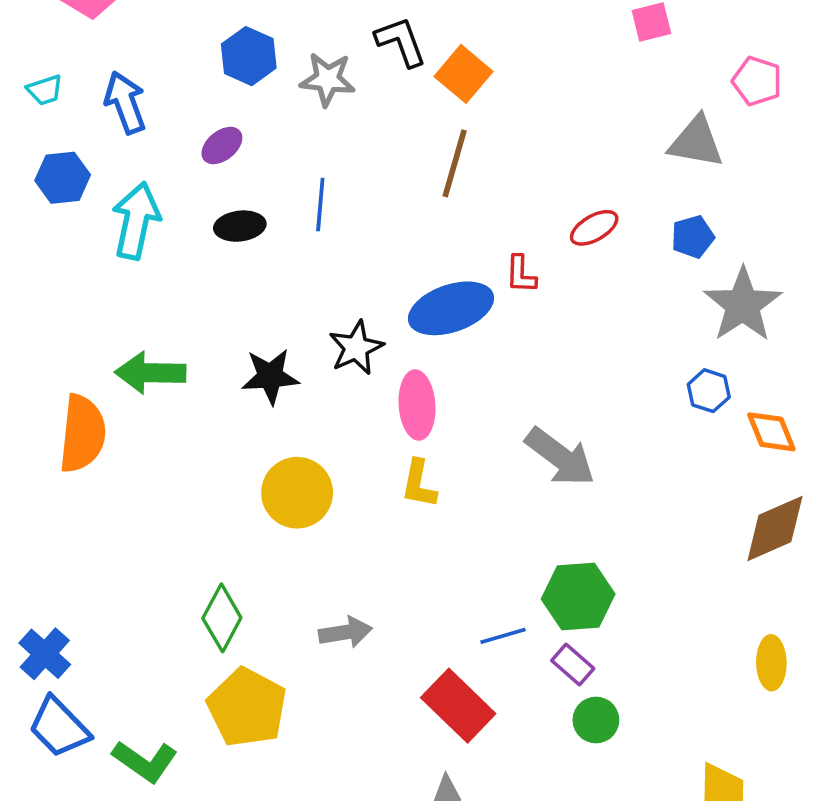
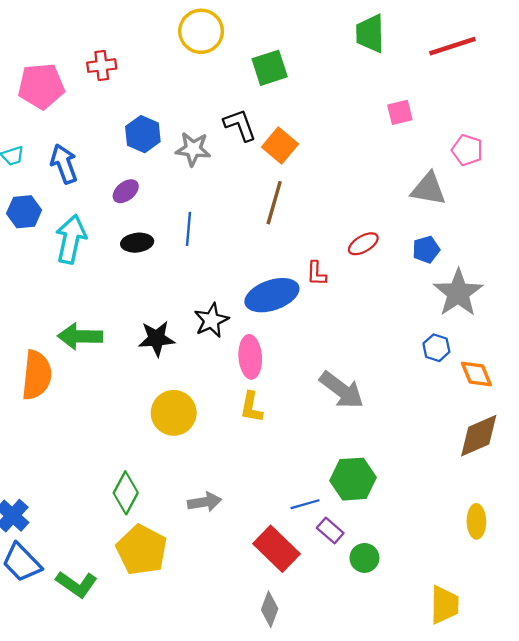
purple rectangle: (573, 665) -> (330, 531), moved

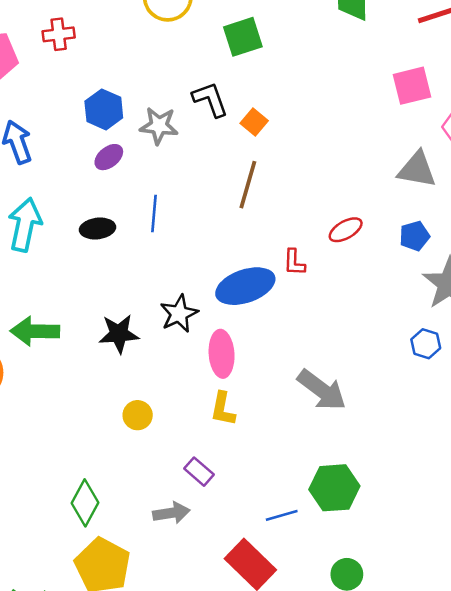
pink square: (400, 112) -> (412, 86), moved, size x1.4
orange square: (280, 146) -> (254, 122), size x0.7
purple ellipse: (126, 191) -> (109, 157), moved
yellow circle: (174, 413) -> (138, 415), size x0.6
purple rectangle: (330, 531) -> (199, 472), moved

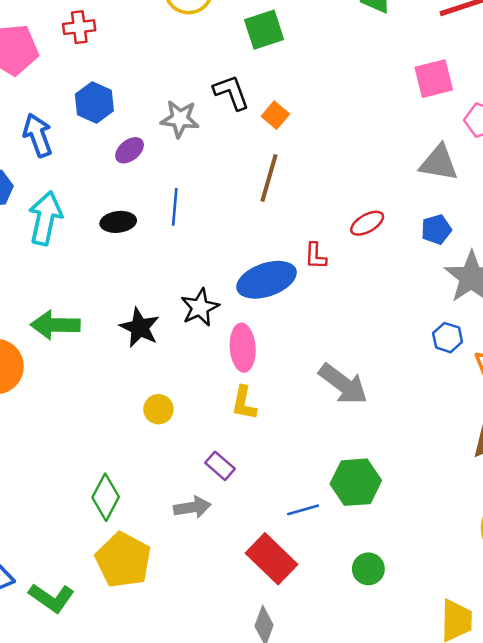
blue hexagon: (104, 109) -> (94, 103), moved
black star: (119, 334) -> (140, 328), turned 30

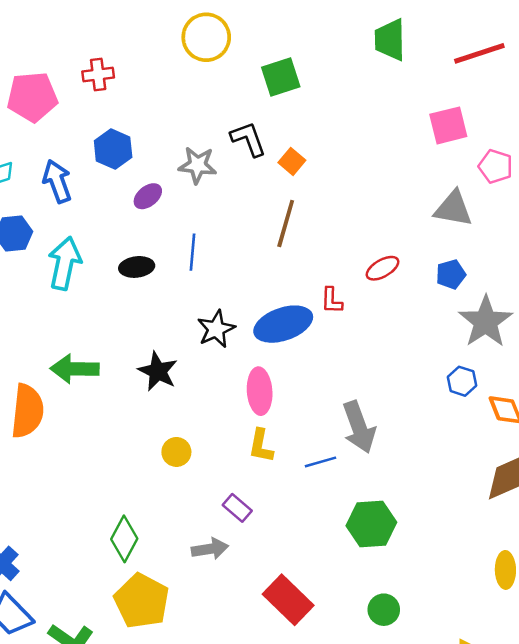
black star: (200, 307) -> (216, 329), moved
gray arrow: (343, 384) -> (359, 427), turned 33
blue line: (303, 510) -> (320, 462), moved

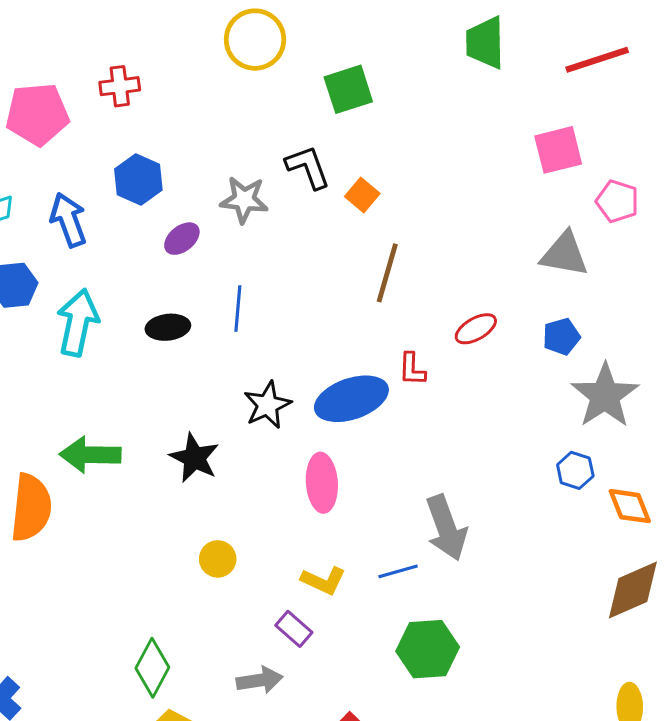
brown line: (286, 224) -> (387, 273), moved
yellow L-shape: (261, 446) -> (323, 581), moved, turned -76
green hexagon: (371, 524) -> (428, 649), moved

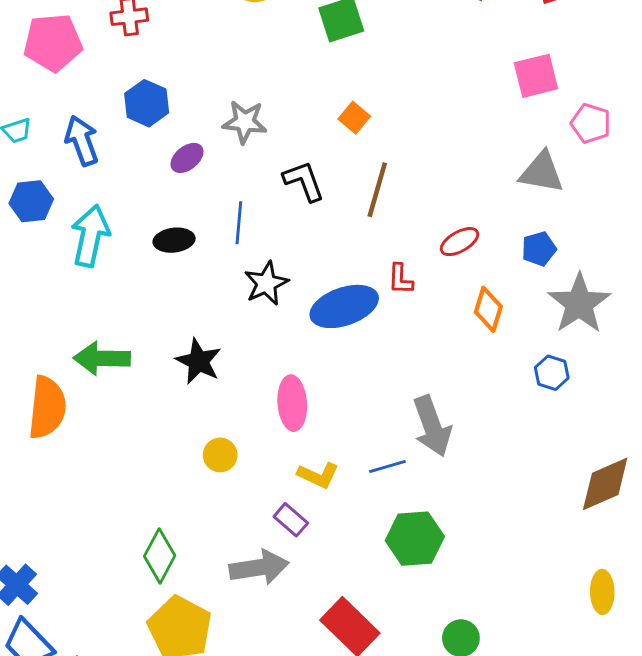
black L-shape: (308, 167) -> (304, 181), moved
black star: (267, 405) -> (266, 283), moved
pink ellipse: (322, 483) -> (292, 403), moved
orange diamond: (630, 506) -> (488, 309), moved, turned 39
gray arrow: (260, 680) -> (259, 567), size x1.4

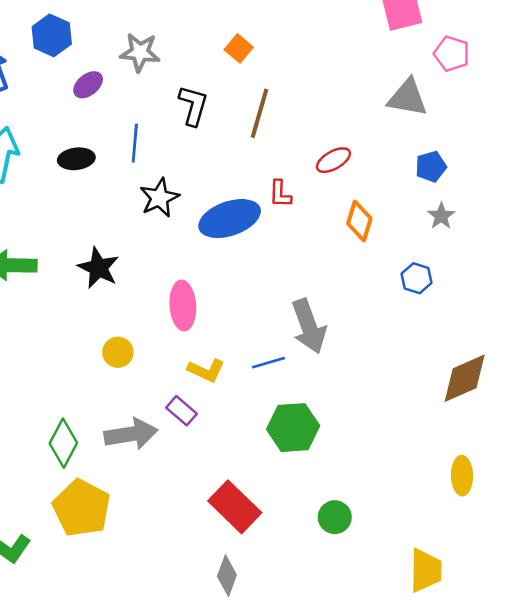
black L-shape: (304, 181) -> (193, 106), turned 36
blue pentagon: (539, 249) -> (431, 167), moved
gray star: (579, 304) -> (441, 216), size x0.5
gray arrow: (259, 567) -> (131, 434), moved

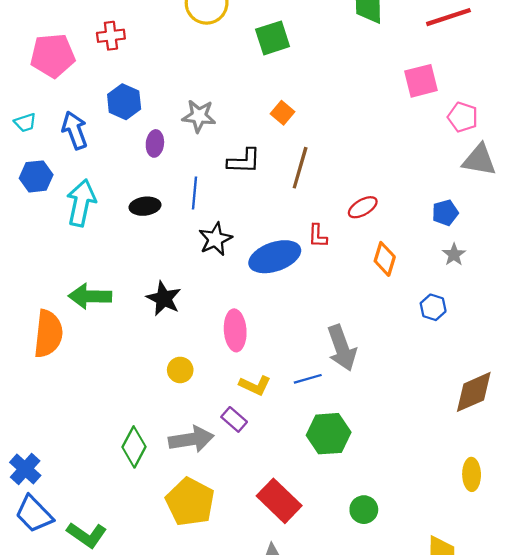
purple ellipse: (88, 85) -> (155, 143), turned -45
gray triangle: (407, 98) -> (479, 160), moved
black L-shape: (193, 106) -> (244, 161), turned 76
yellow pentagon: (82, 508) -> (190, 502), moved

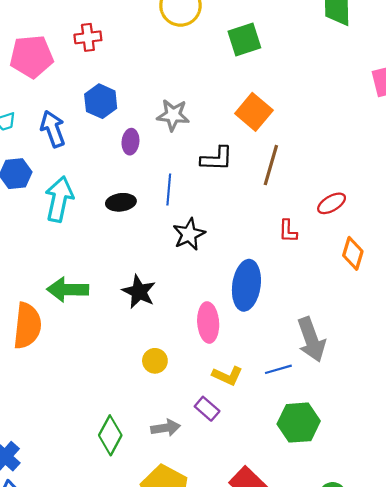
orange square: (282, 113) -> (254, 112), size x1.6
blue ellipse: (275, 257) -> (246, 285), moved, turned -63
gray arrow: (191, 439) -> (166, 428), size x0.7

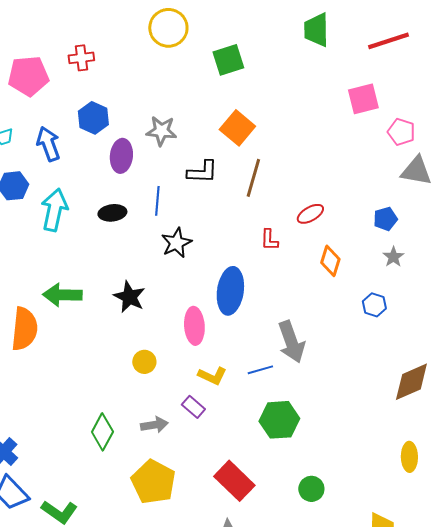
purple ellipse: (130, 142) -> (121, 156), size x1.4

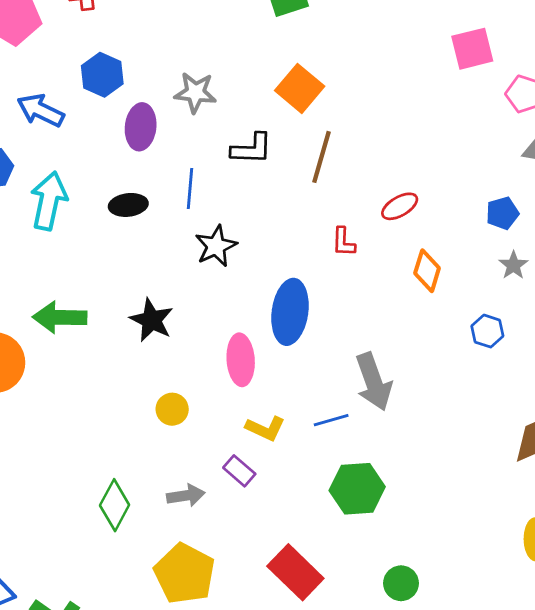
blue arrow: (48, 144) -> (41, 110), turned -44

